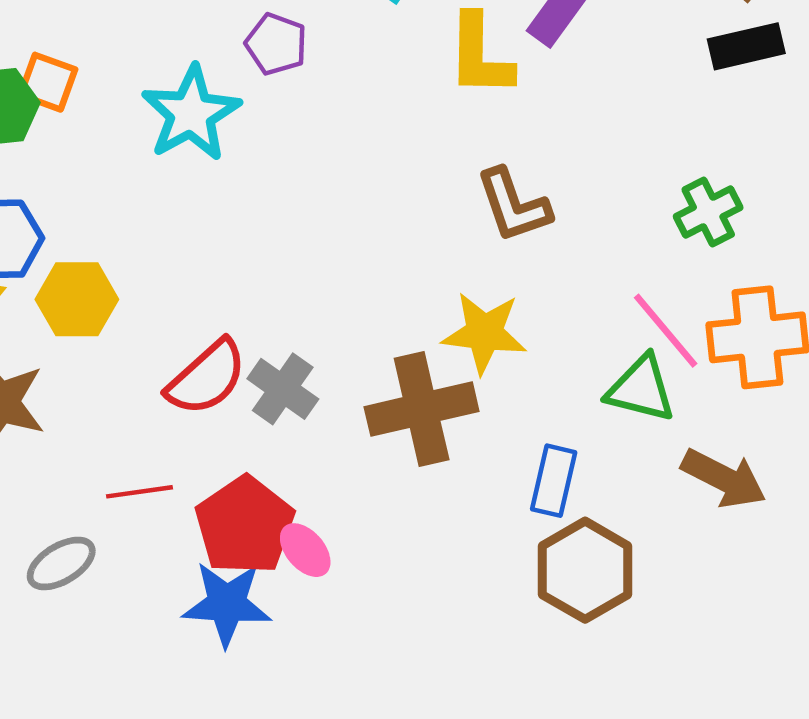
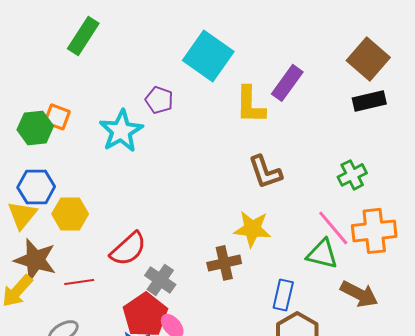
gray cross: (283, 389) -> (160, 280), moved
brown cross: (422, 409) -> (224, 263), size x0.7
red line: (140, 492) -> (79, 282), moved

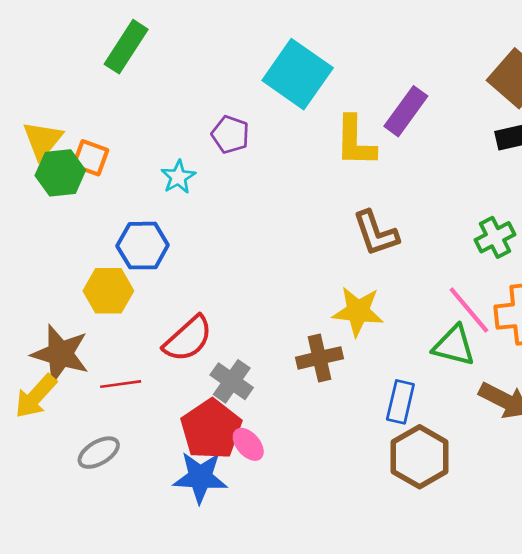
cyan star: (121, 131) -> (178, 177), size x0.6
blue hexagon: (36, 187) -> (143, 246), moved
yellow triangle: (22, 215) -> (43, 140), moved

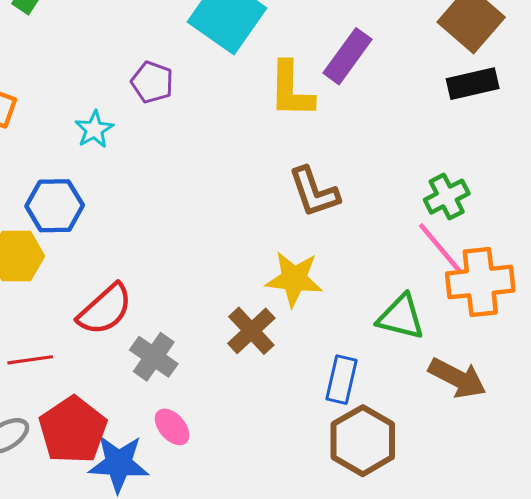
pink line: (469, 310) -> (441, 248), moved
brown cross: (319, 358) -> (251, 331), turned -30
red pentagon: (211, 429) -> (73, 430), moved

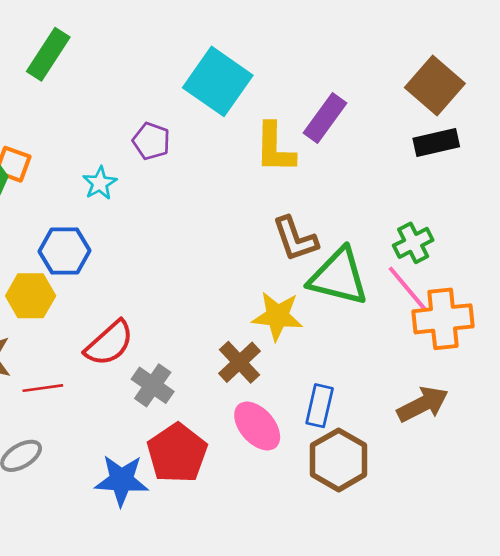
green triangle: (401, 317) -> (339, 277), moved, size x1.4
brown arrow: (457, 378) -> (423, 404), turned -54
pink ellipse: (172, 427) -> (257, 426), moved, size x1.5
red pentagon: (73, 430) -> (177, 453), moved

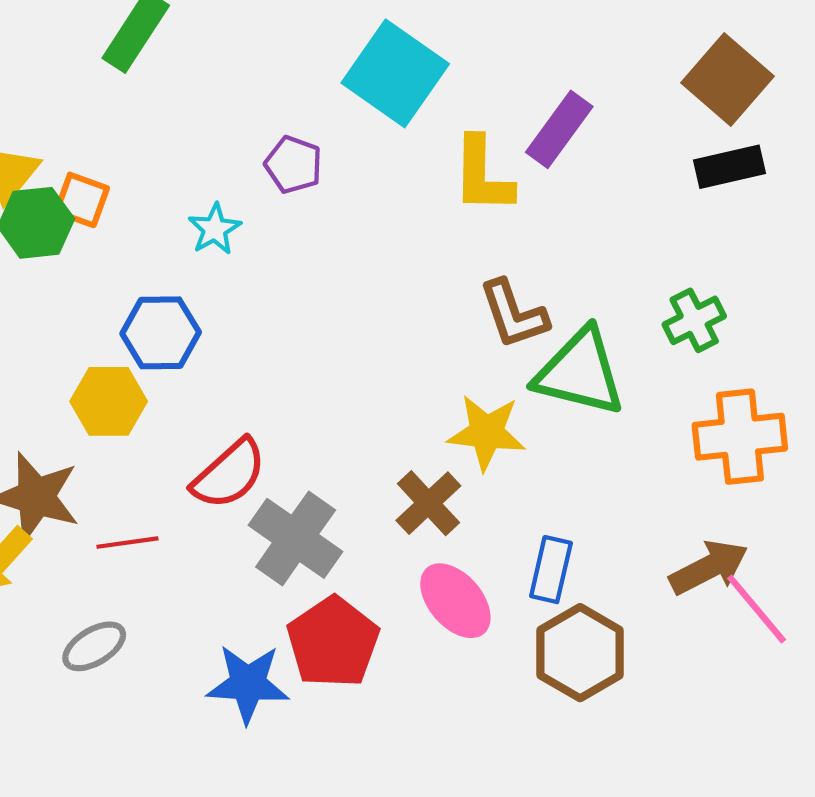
pink line: (408, 289) -> (757, 609), moved
gray cross: (153, 385) -> (296, 538), size x1.4

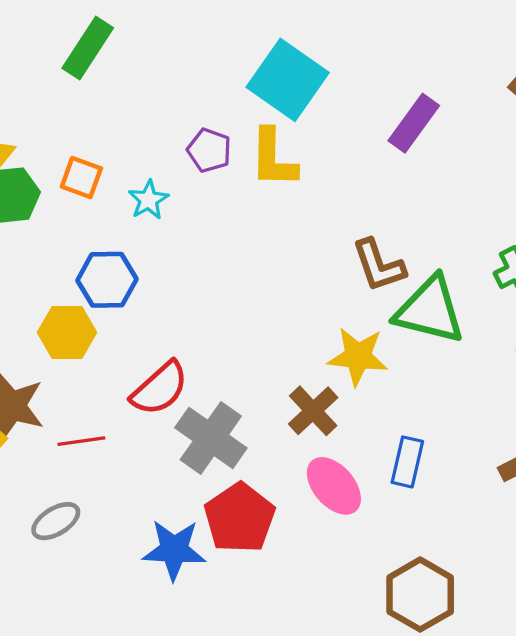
yellow L-shape: (482, 175) -> (273, 158), moved
orange square: (82, 200) -> (81, 177), moved
brown hexagon: (580, 653) -> (420, 595), moved

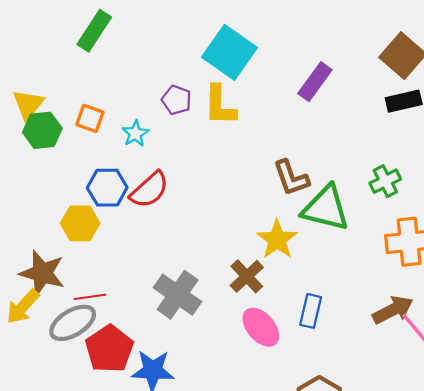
yellow star: (358, 356) -> (277, 240), turned 30
red semicircle: (160, 388) -> (149, 190), moved
red pentagon: (240, 518) -> (109, 349), moved
gray ellipse: (56, 521) -> (73, 323), moved, size x1.4

